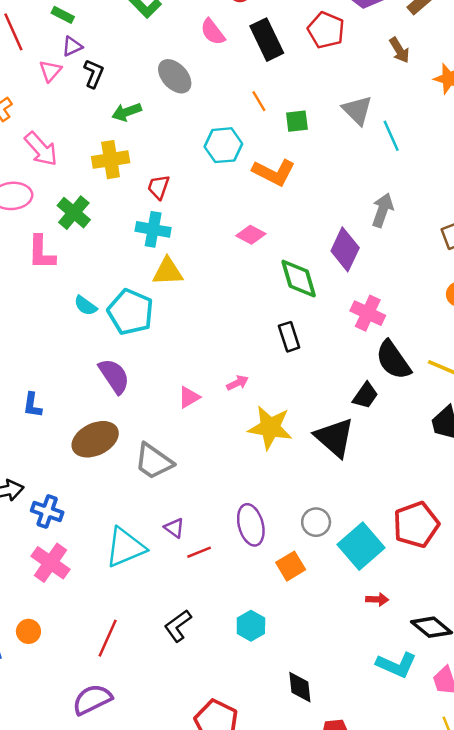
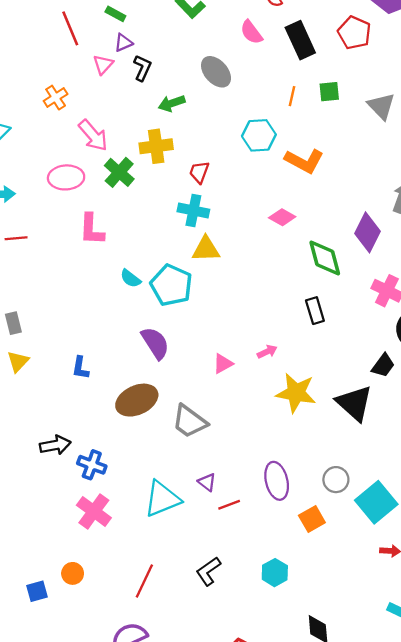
orange line: (259, 101) -> (292, 96), turned 42
green square: (297, 121) -> (329, 92), moved
green cross: (74, 213) -> (119, 172), moved

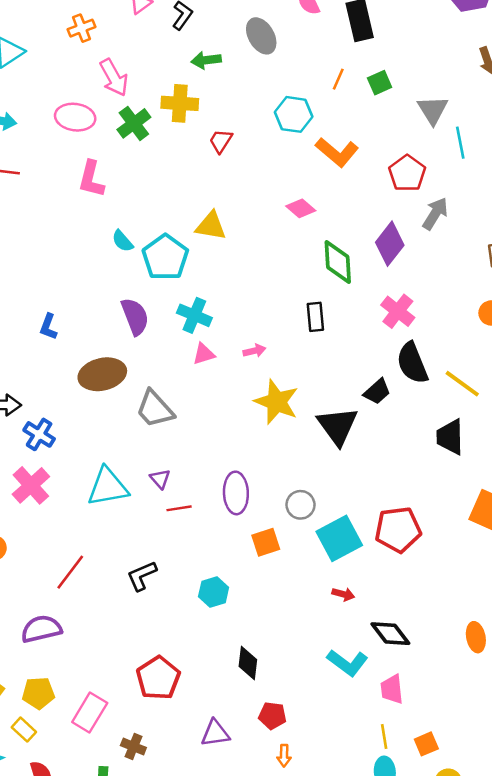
red pentagon: (354, 33) -> (407, 173), moved
green square: (329, 92) -> (380, 83), turned -30
cyan cross: (193, 211) -> (194, 315), moved

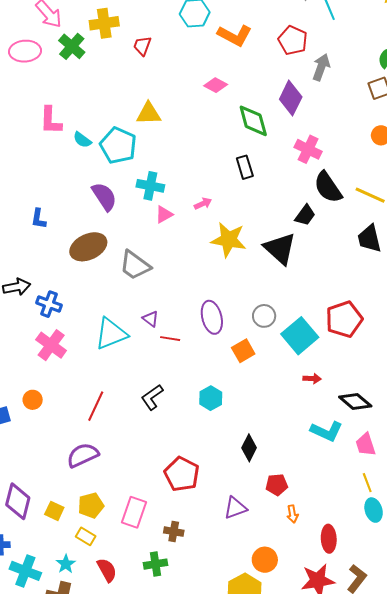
pink L-shape: (91, 179) -> (51, 120), moved
red line: (179, 508) -> (170, 339), turned 30
black diamond: (248, 663) -> (249, 448), turned 32

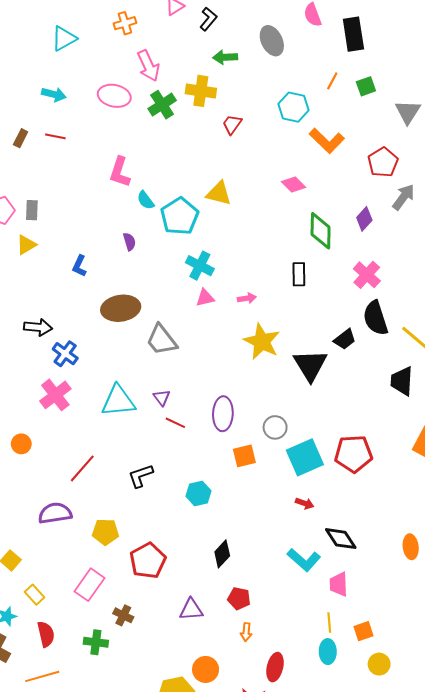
purple diamond: (291, 98) -> (364, 219), size x0.7
purple semicircle: (104, 197) -> (129, 242), moved, size x0.6
yellow pentagon: (91, 505) -> (105, 532), moved

